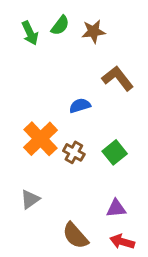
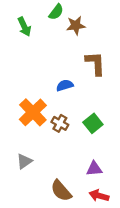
green semicircle: (60, 25) -> (56, 12), moved
brown L-shape: (118, 78) -> (95, 63), turned 35

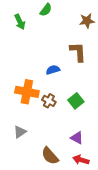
brown star: (76, 25) -> (87, 21), moved
orange cross: (33, 112) -> (27, 92), turned -35
purple triangle: (94, 169) -> (77, 138), turned 32

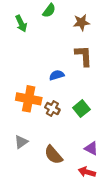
brown star: (87, 21) -> (81, 22), moved
purple triangle: (77, 138) -> (91, 148), moved
brown semicircle: (50, 156) -> (53, 155), moved

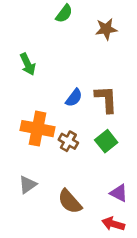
green arrow: (21, 23) -> (28, 64), moved
brown L-shape: (84, 56) -> (106, 99), moved
blue semicircle: (57, 75) -> (74, 98), turned 144

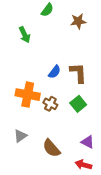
green arrow: (28, 64) -> (25, 35), moved

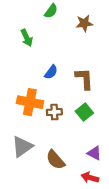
blue semicircle: (55, 72) -> (51, 72), moved
brown cross: (50, 104) -> (54, 112), turned -32
gray triangle: (20, 136) -> (22, 146), size x1.5

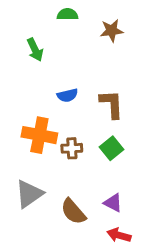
green semicircle: (51, 11) -> (67, 14), turned -128
blue semicircle: (51, 72) -> (67, 95), turned 40
purple triangle: (94, 153) -> (113, 203), moved

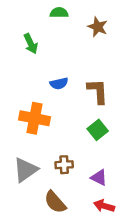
brown star: (112, 31) -> (98, 27), turned 30
brown cross: (72, 148) -> (64, 165), moved
brown semicircle: (73, 212) -> (55, 202), moved

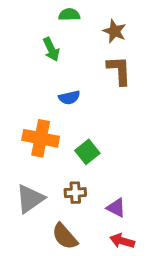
green arrow: (31, 44) -> (51, 49), moved
brown L-shape: (98, 91) -> (119, 70), moved
green square: (98, 130) -> (87, 152), moved

